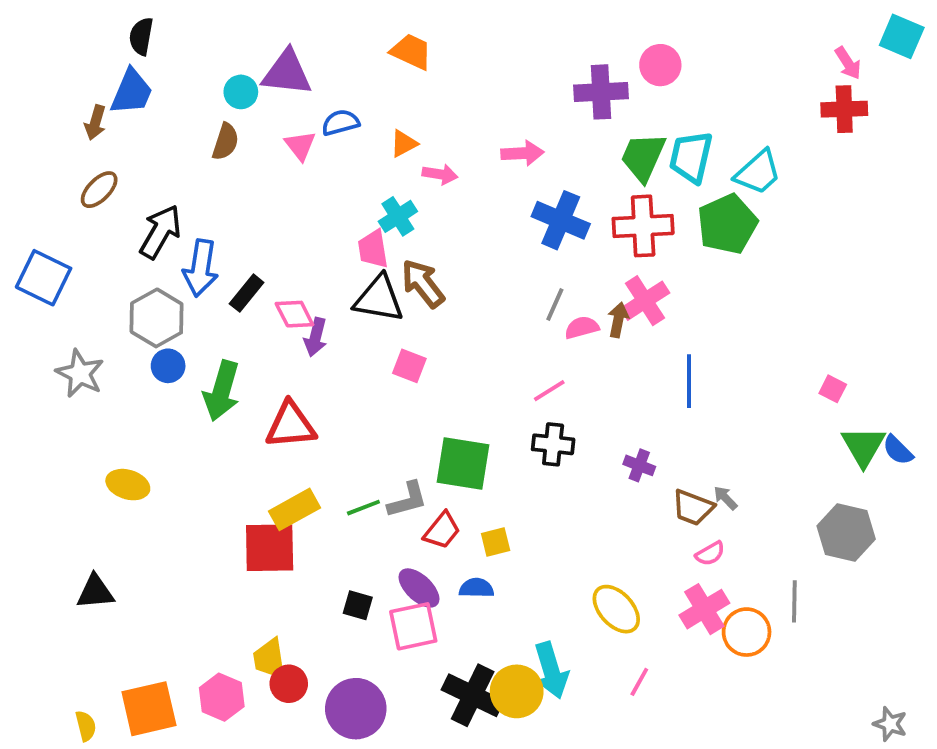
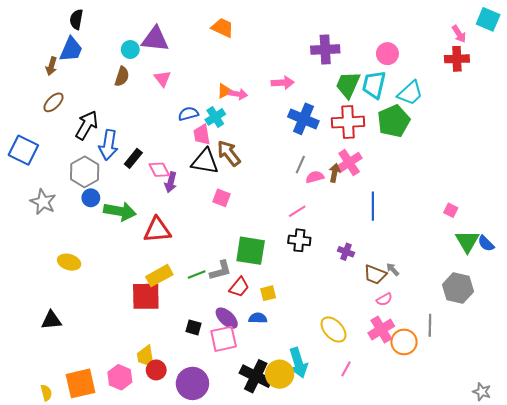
pink circle: (660, 65) -> (387, 54), moved
blue semicircle: (340, 123) -> (188, 114), moved
orange triangle: (404, 144) -> (225, 91), moved
green arrow: (222, 391) -> (120, 211), turned -96

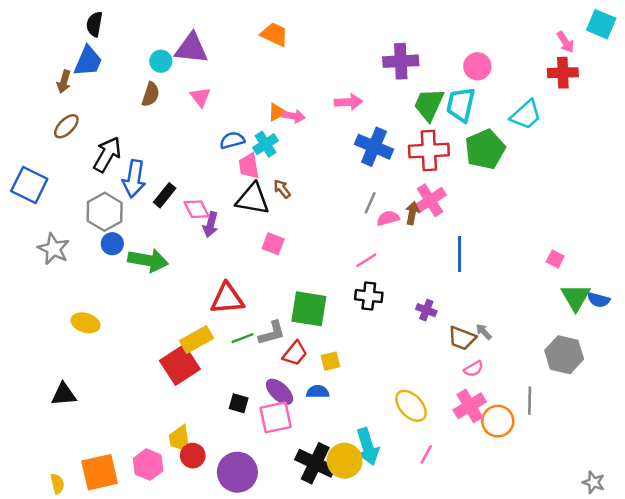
cyan trapezoid: (410, 93) -> (526, 115), moved
brown arrow: (229, 153) -> (282, 189), size x0.6
red triangle: (157, 230) -> (227, 299), moved
blue semicircle: (486, 243) -> (599, 300), turned -30
red square: (146, 296) -> (180, 365), turned -32

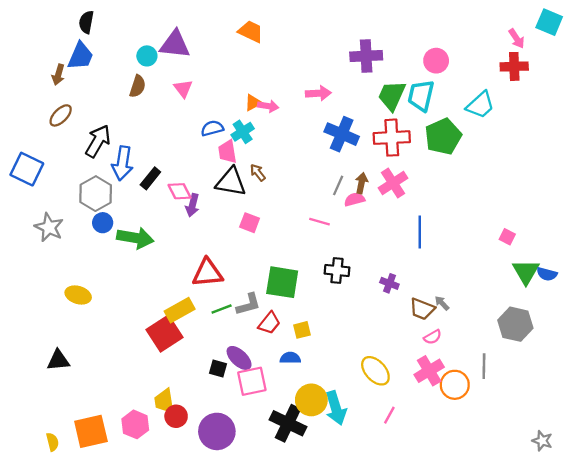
brown arrow: (412, 213) -> (361, 183), moved
pink line: (366, 260) -> (319, 222), moved, turned 48
purple ellipse: (280, 392) -> (239, 358), moved
yellow circle: (345, 461) -> (311, 400), moved

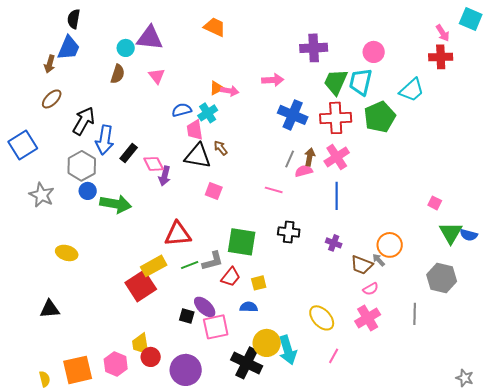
blue square: (27, 169) -> (23, 145), turned 32
blue line: (420, 232) -> (337, 196), moved
orange circle: (455, 385) -> (390, 245), moved

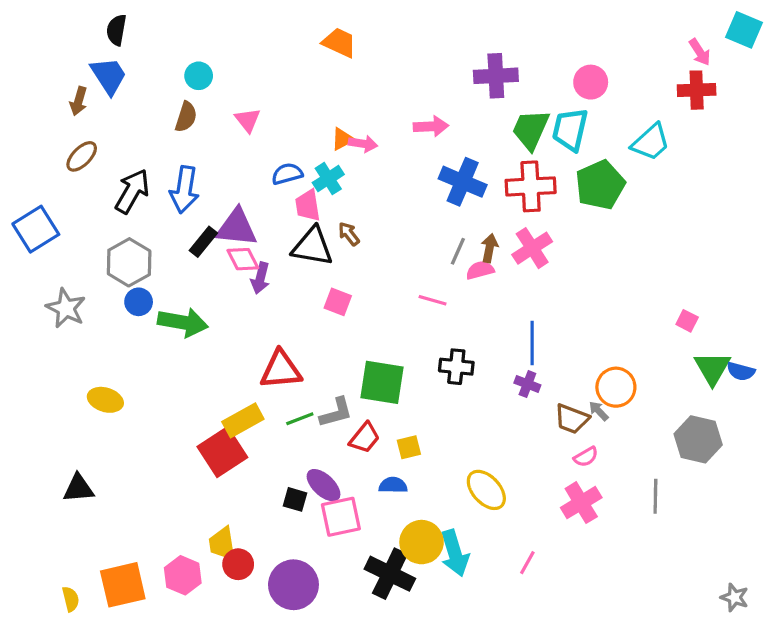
purple triangle: (150, 38) -> (237, 228), moved
blue trapezoid: (69, 48) -> (109, 76), turned -56
blue arrow: (105, 140) -> (184, 190), moved
blue line: (337, 196) -> (532, 343), moved
yellow ellipse: (322, 318) -> (486, 490), moved

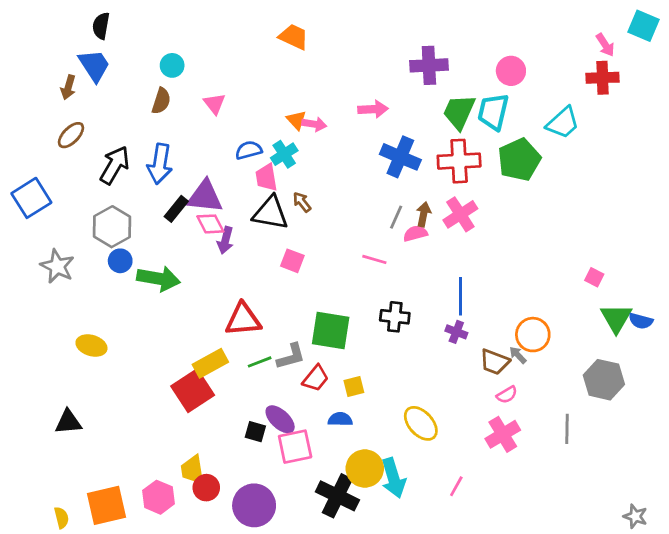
orange triangle: (342, 139) -> (296, 120), turned -45

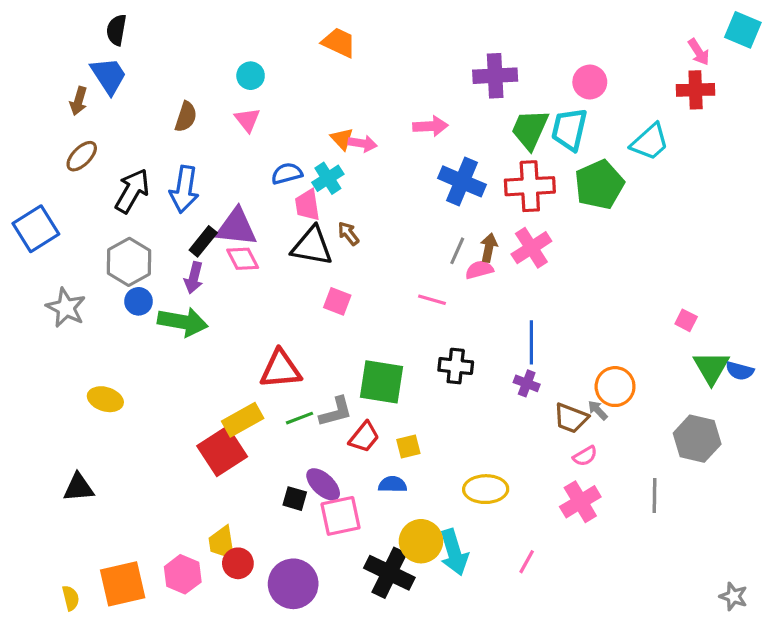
cyan circle: (172, 65) -> (251, 76), moved
purple arrow: (225, 240) -> (194, 278), moved
yellow ellipse: (421, 423) -> (486, 489), turned -48

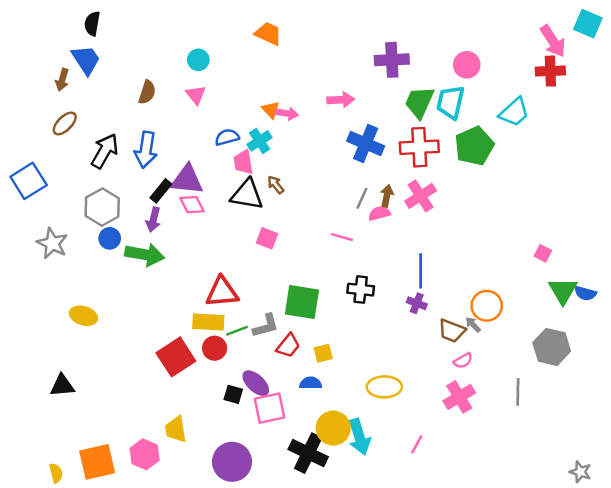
pink arrow: (699, 52) -> (553, 41), size x1.5
yellow rectangle: (243, 420) -> (208, 322), moved, turned 32
red circle: (238, 563) -> (215, 348), moved

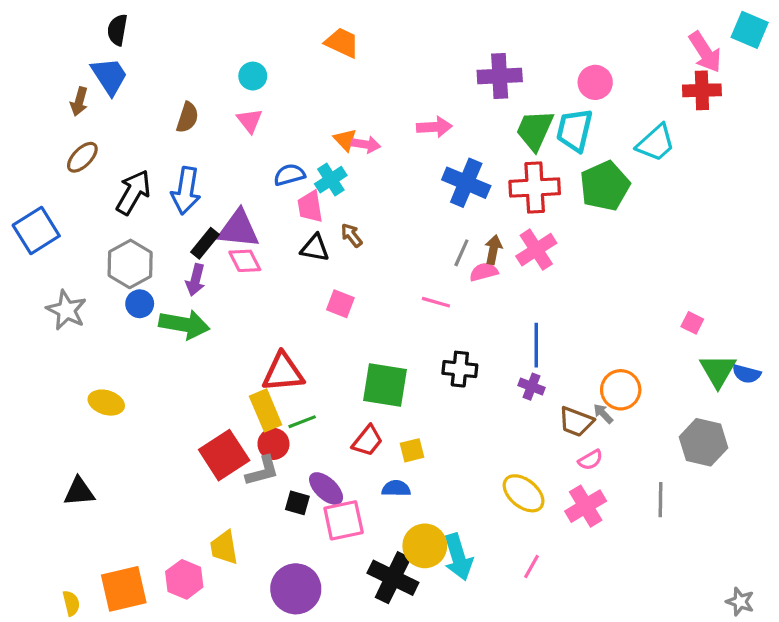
black triangle: (247, 195) -> (315, 248), size x0.7
yellow rectangle: (208, 322) -> (266, 410), turned 64
gray L-shape: (266, 326) -> (262, 471), moved
yellow ellipse: (384, 387) -> (524, 493), moved, turned 40

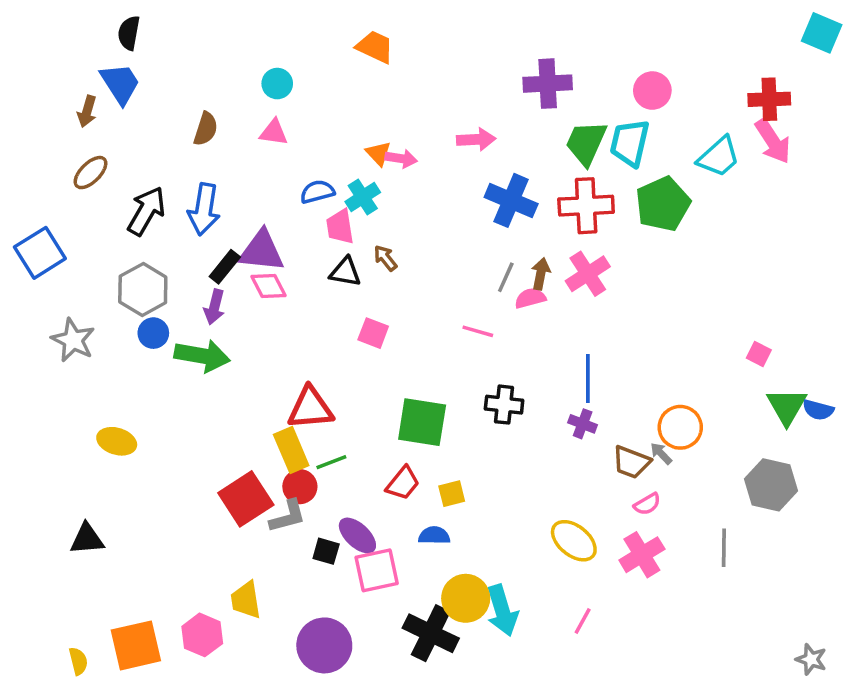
pink arrow: (705, 52) -> (773, 141), moved
pink triangle: (250, 121) -> (274, 132), turned -44

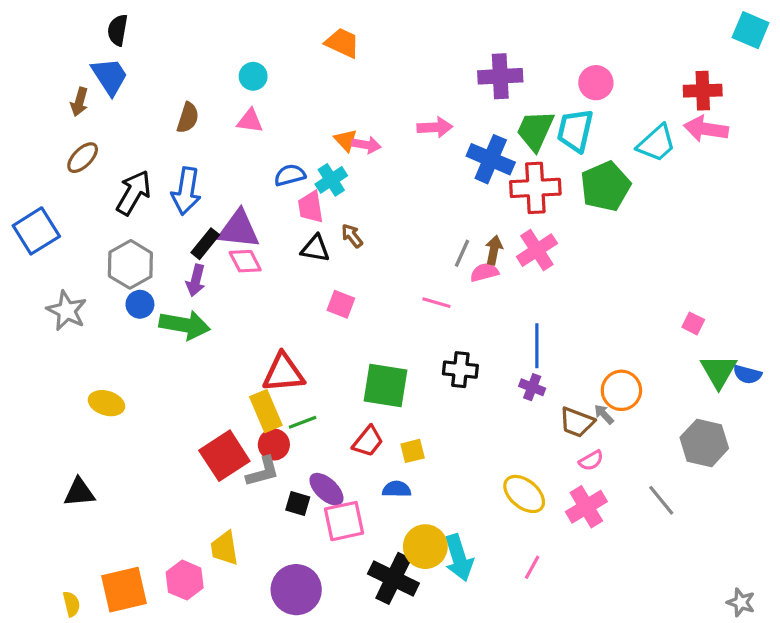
pink arrow: (773, 141) -> (706, 129), turned 132
blue cross: (511, 200) -> (491, 159), moved
gray line: (724, 548) -> (661, 500), turned -40

